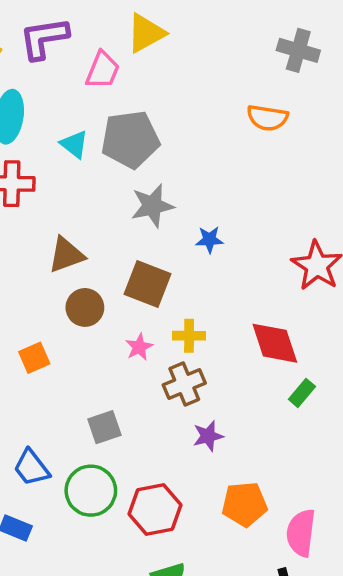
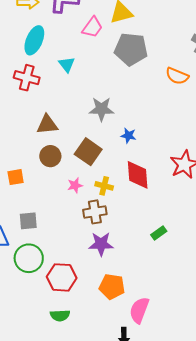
gray pentagon: (130, 139) -> (131, 49), moved
red diamond: (275, 343) -> (138, 175), moved
gray square: (104, 427) -> (28, 221), moved
purple star: (208, 436) -> (101, 244), size x1.4

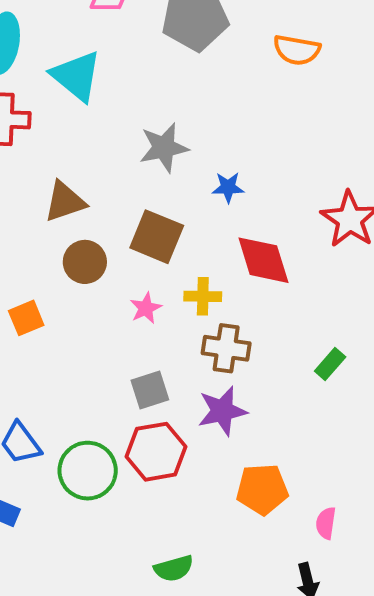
cyan triangle: (67, 64) -> (76, 76), size x1.6
brown cross: (95, 212) -> (226, 348), moved, turned 30
gray square: (28, 221) -> (150, 390), moved
red hexagon: (62, 277) -> (156, 452), moved
pink semicircle: (139, 310) -> (326, 523), size x0.6

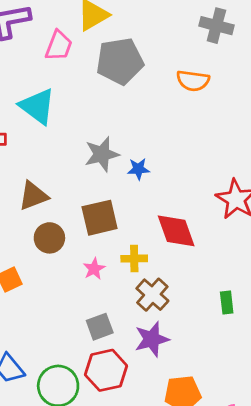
blue star: (228, 187) -> (138, 169), moved
brown square: (157, 237) -> (100, 218), turned -33
brown cross: (226, 348) -> (152, 295), turned 36
green rectangle: (330, 364) -> (227, 302), turned -45

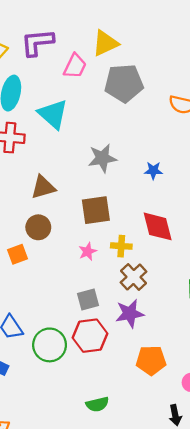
blue star: (138, 169) -> (153, 171), moved
brown circle: (49, 238) -> (38, 227), moved

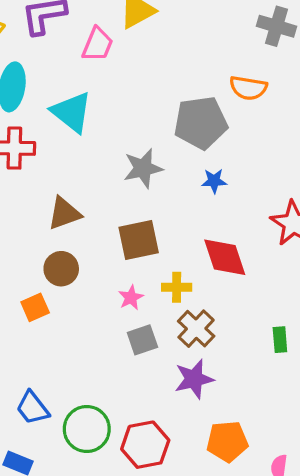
gray pentagon: (124, 83) -> (201, 123), moved
gray square: (88, 299) -> (142, 340), moved
red hexagon: (90, 336) -> (145, 445), moved

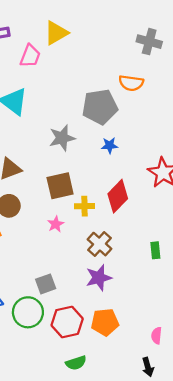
red diamond: (225, 257) -> (118, 196), turned 64
yellow cross: (177, 287) -> (85, 206), moved
gray square: (142, 340) -> (46, 284), moved
orange pentagon: (227, 441) -> (105, 322), moved

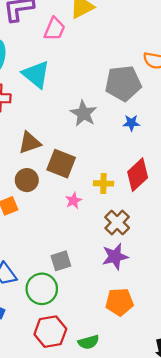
gray star: (62, 138) -> (84, 113), turned -30
brown square: (60, 186) -> (61, 164), moved, turned 32
red hexagon: (67, 322) -> (50, 332), moved

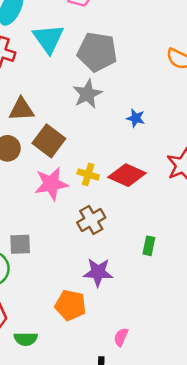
gray pentagon: (123, 83) -> (97, 52), moved
red diamond: (138, 175) -> (127, 175), turned 52
pink star: (74, 201) -> (51, 184), size x1.8
purple star: (115, 257) -> (98, 272), moved

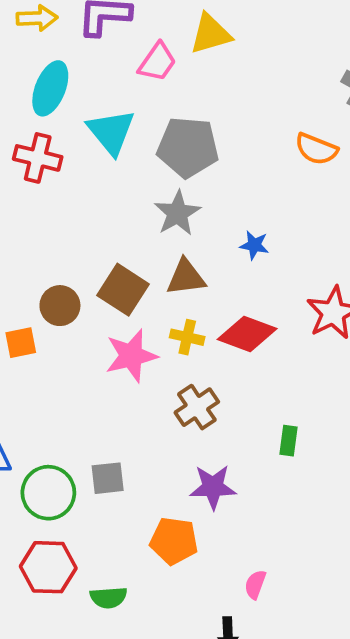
brown triangle: (22, 109) -> (186, 277), moved
gray square: (20, 244) -> (108, 478), moved

